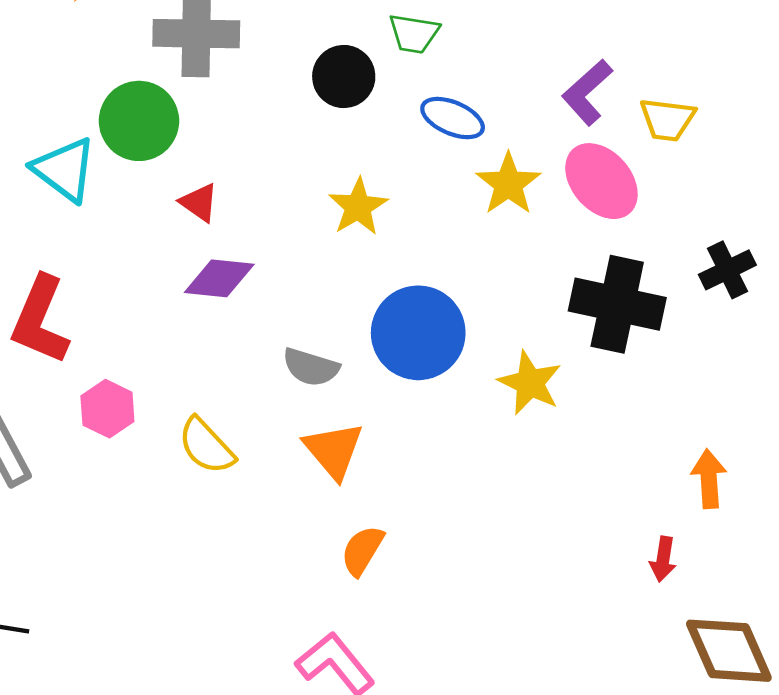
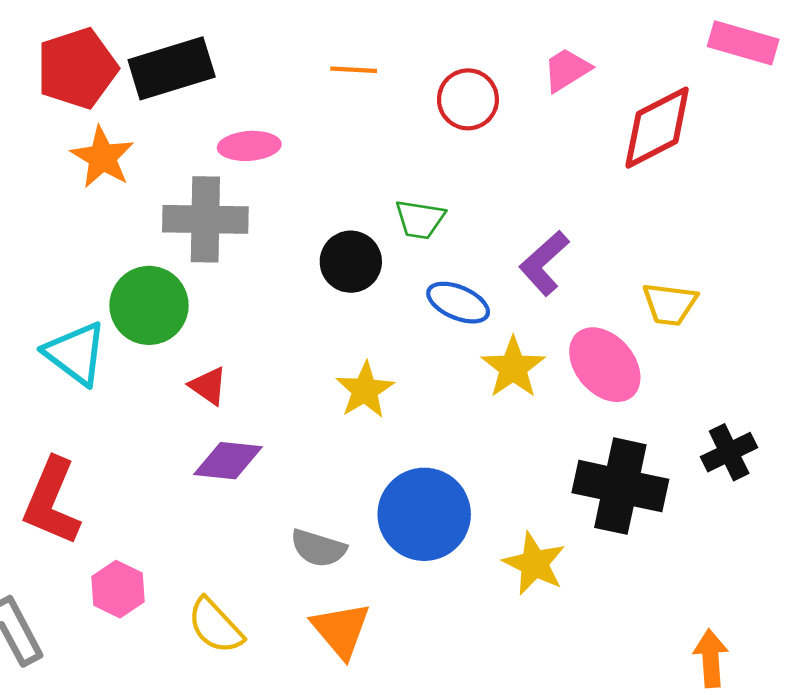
purple L-shape: (587, 92) -> (544, 263), moved

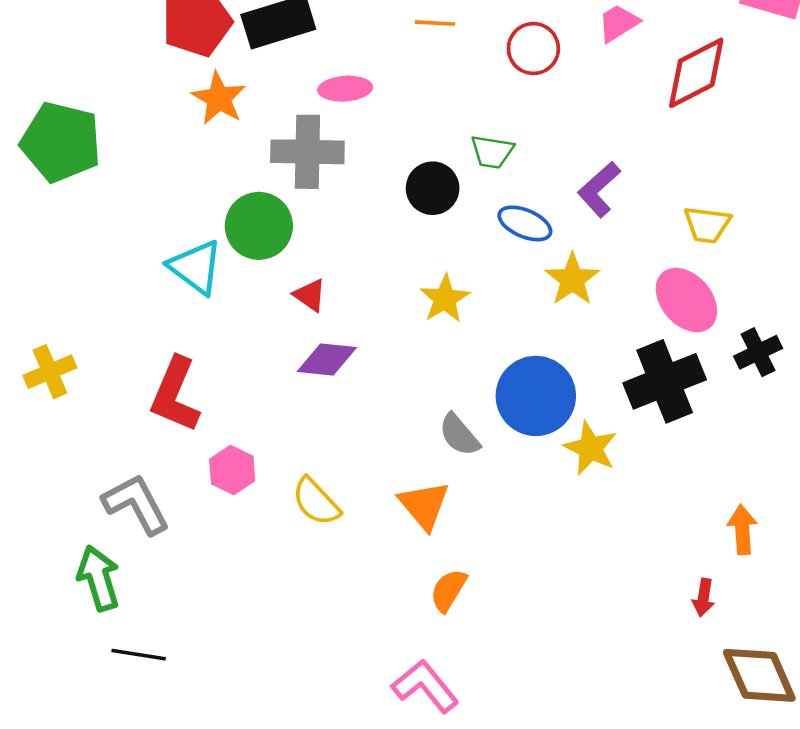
pink ellipse: (605, 365) -> (686, 300), moved
black cross: (620, 486) -> (665, 381), turned -34
blue circle: (424, 514) -> (536, 396), moved
gray semicircle: (318, 548) -> (459, 435), moved, turned 33

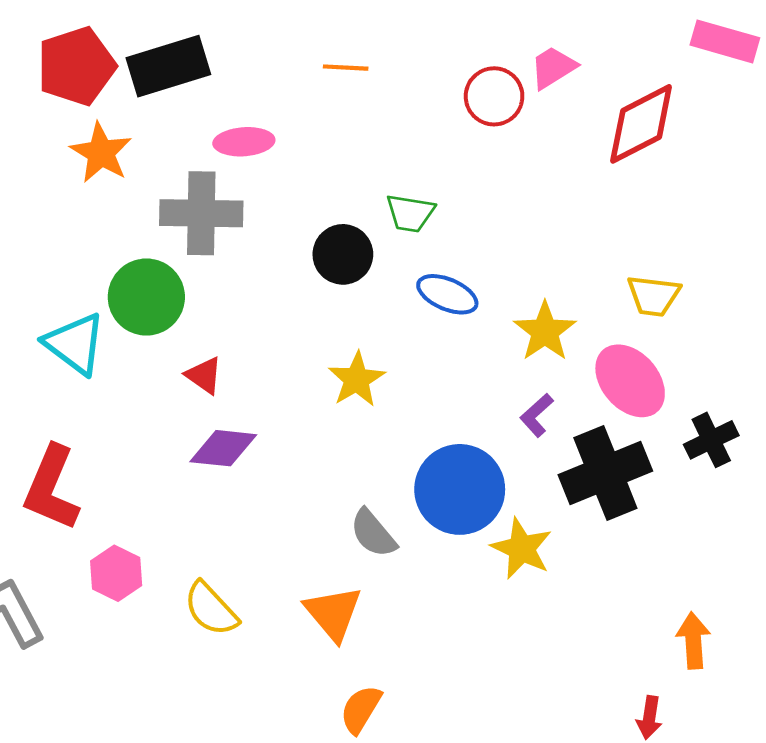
red circle: (533, 49) -> (494, 96), moved
purple L-shape: (599, 189) -> (537, 415), moved, size x0.7
yellow star: (572, 279) -> (545, 331), moved

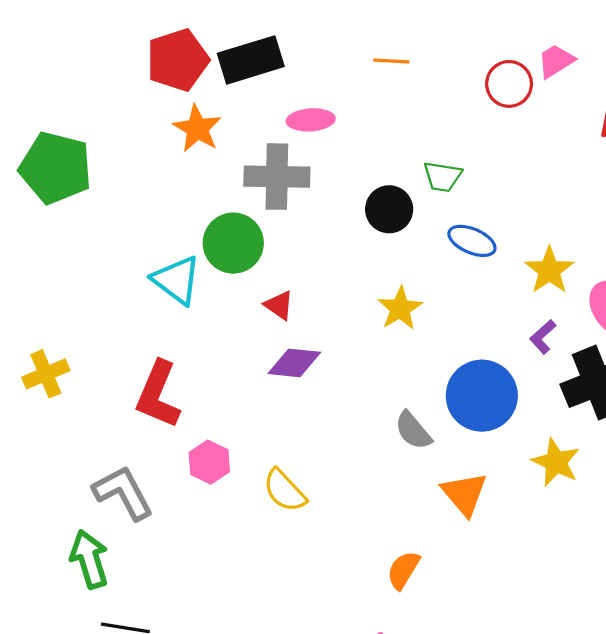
yellow star: (522, 549) -> (556, 462), moved
orange triangle: (333, 613) -> (464, 494), moved

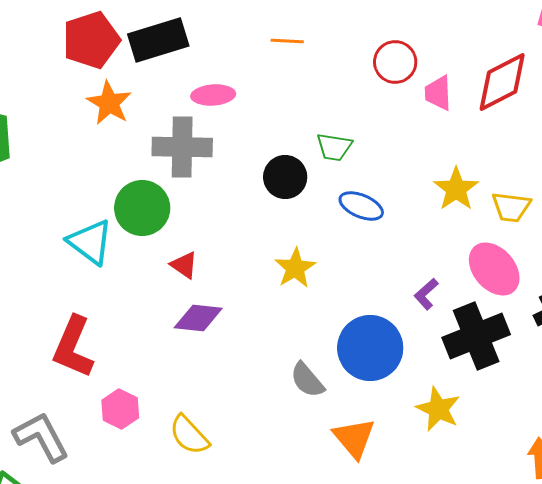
pink trapezoid: (556, 61) -> (438, 93), moved, turned -60
yellow star: (549, 270) -> (456, 189), moved

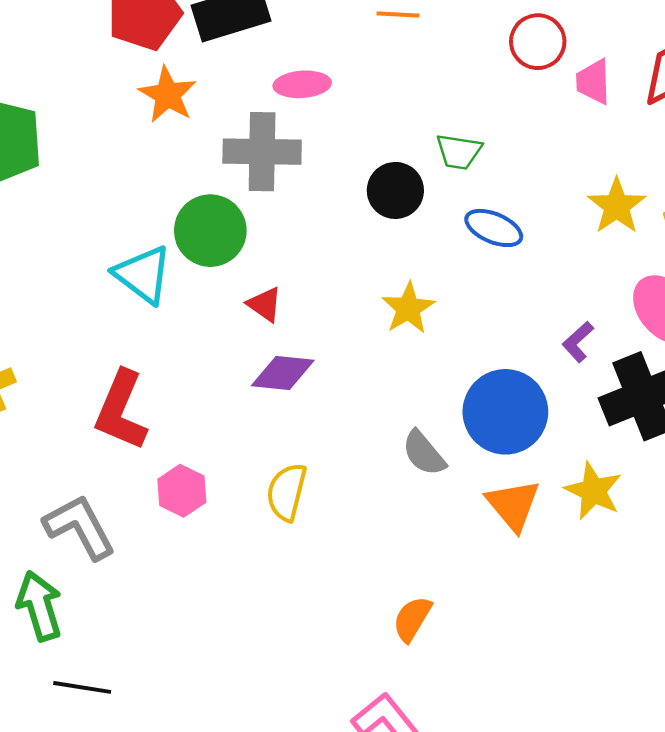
yellow semicircle: (189, 435) -> (287, 492), moved, turned 57
orange triangle: (354, 438) -> (513, 505), moved

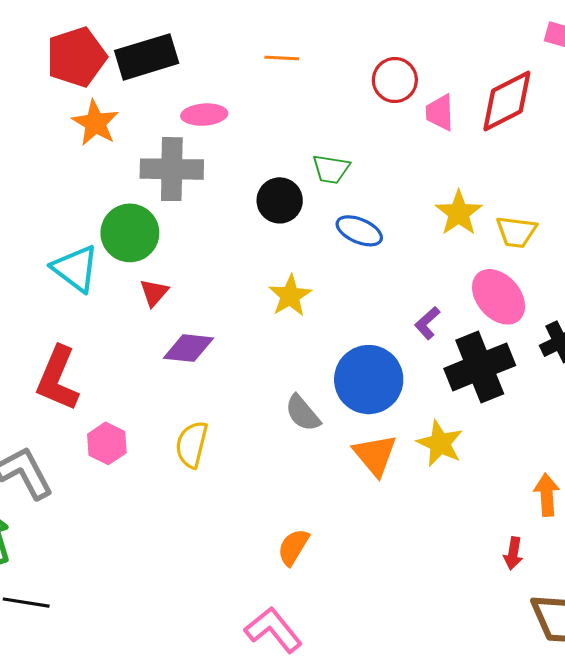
red triangle: (265, 304) -> (154, 293), moved, turned 36

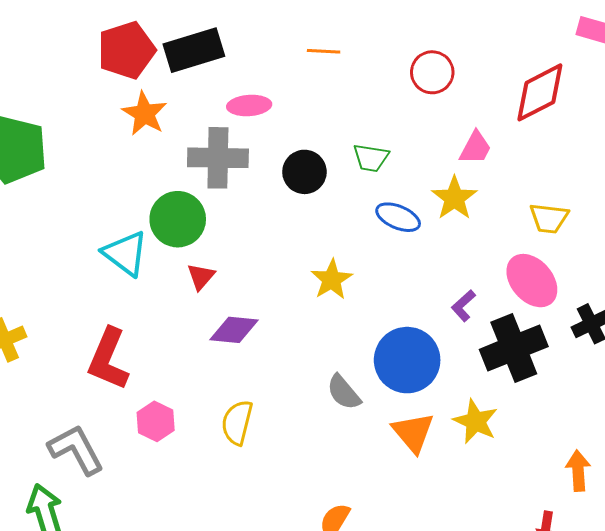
pink trapezoid: (440, 112) -> (476, 148), moved, turned -150
black circle: (280, 200) -> (304, 172), moved
yellow star: (459, 213) -> (454, 198), moved

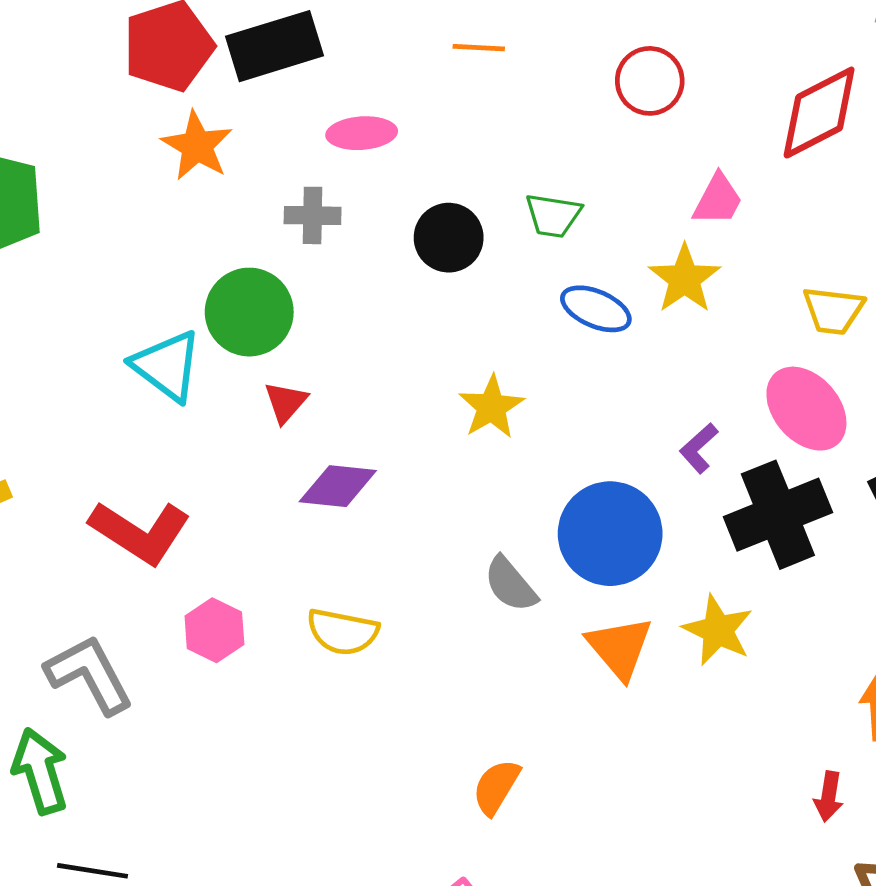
gray cross: (218, 158) -> (313, 215), size x0.6
red L-shape: (108, 359) -> (140, 532), turned -80
yellow semicircle: (237, 422) -> (343, 632), turned -93

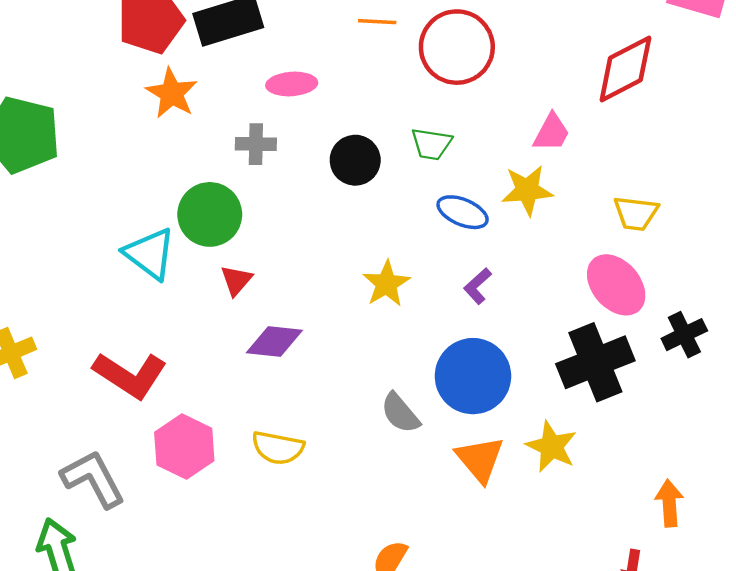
red circle: (650, 81) -> (457, 47), moved, size x1.5
yellow star: (685, 279) -> (527, 190), turned 30
purple L-shape: (699, 448) -> (478, 286), moved
pink hexagon: (214, 630) -> (184, 447), size x1.4

